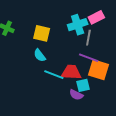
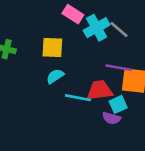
pink rectangle: (96, 17) -> (73, 14), moved, turned 70
gray line: (88, 38) -> (119, 30), moved, turned -49
cyan semicircle: (40, 55) -> (55, 76), turned 104

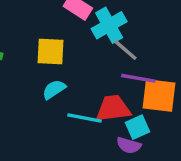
gray line: (119, 30) -> (125, 50), moved

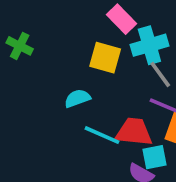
yellow square: (51, 51) -> (105, 58), moved

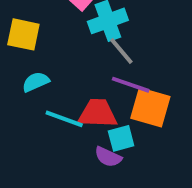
yellow square: (105, 58) -> (23, 34), moved

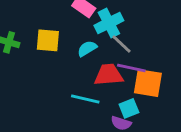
cyan semicircle: (36, 82) -> (87, 49), moved
red trapezoid: (98, 113) -> (109, 75), moved

